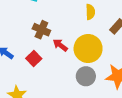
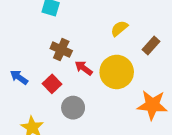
yellow semicircle: (90, 12) -> (119, 28), turned -128
gray circle: (86, 76) -> (73, 108), moved

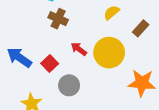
brown cross: (61, 50) -> (58, 19), moved
blue arrow: (19, 77) -> (19, 57), size x1.5

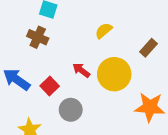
yellow semicircle: (112, 13) -> (104, 31), moved
brown cross: (58, 19) -> (38, 37), moved

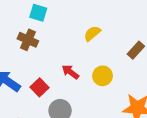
yellow circle: (114, 74) -> (103, 76), size x0.6

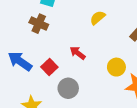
yellow circle: (103, 76) -> (116, 67), moved

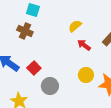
red arrow: (78, 53) -> (84, 45), moved
yellow circle: (116, 67) -> (86, 75), moved

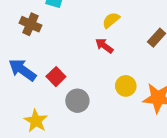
brown cross: (25, 31) -> (30, 24), moved
red arrow: (84, 45) -> (104, 46), moved

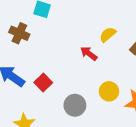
yellow semicircle: (111, 20) -> (108, 35), moved
gray circle: (77, 101) -> (75, 105), moved

